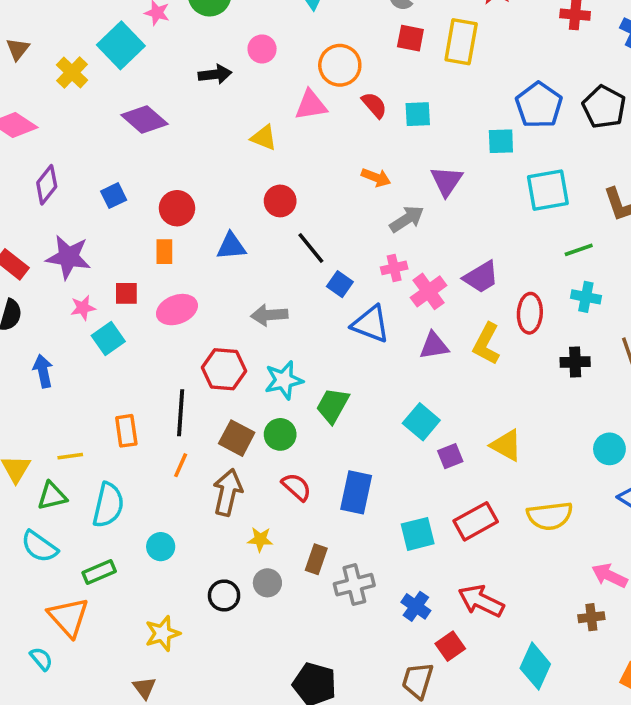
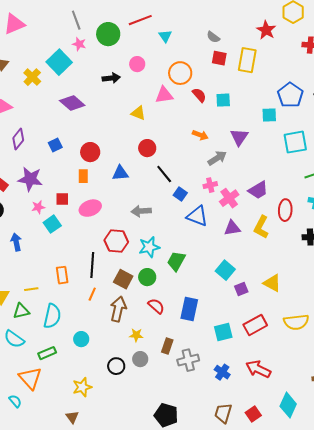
red square: (450, 646) -> (253, 414), moved

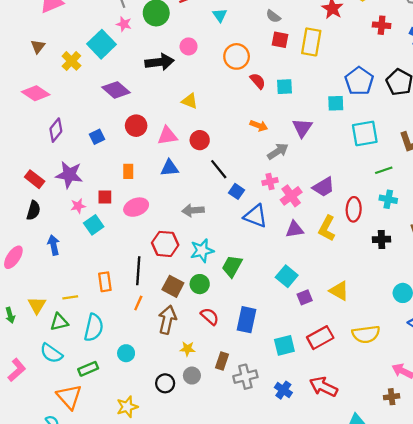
black arrow: (111, 78) -> (160, 62), size x1.4
pink triangle: (164, 95) -> (167, 136), moved
red circle: (90, 152) -> (136, 126), moved

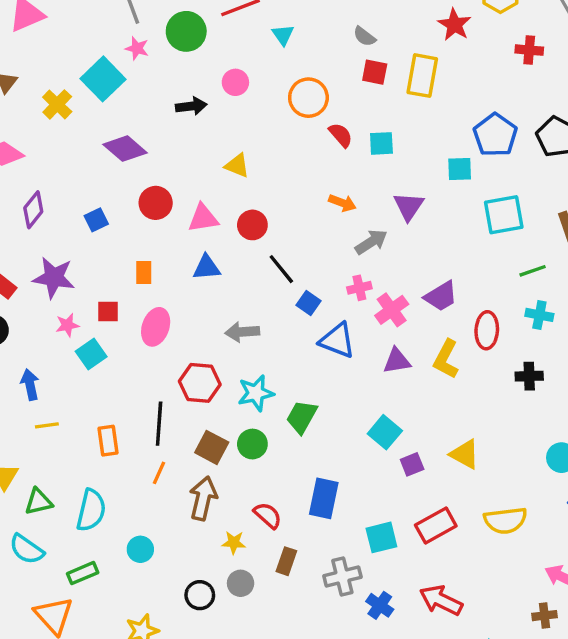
black arrow: (160, 62) -> (191, 106), size x0.7
pink ellipse: (136, 207) -> (156, 327), turned -50
yellow line: (70, 297) -> (47, 425), moved
red semicircle: (210, 316) -> (268, 515), moved
gray cross: (245, 377) -> (342, 576), moved

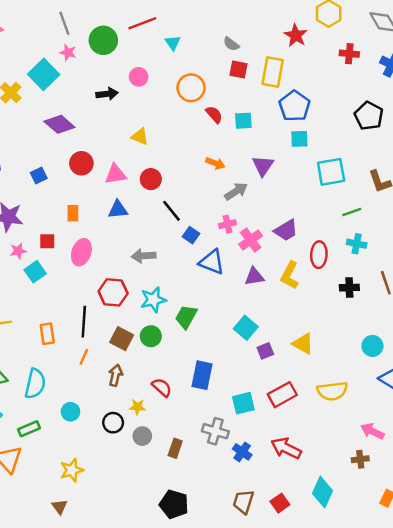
blue pentagon: (495, 135) -> (295, 106), moved
brown arrow: (203, 498) -> (116, 375), size x0.7
brown rectangle: (286, 561) -> (175, 448), moved
gray cross: (342, 576) -> (215, 431), turned 30
black circle: (200, 595) -> (113, 423), moved

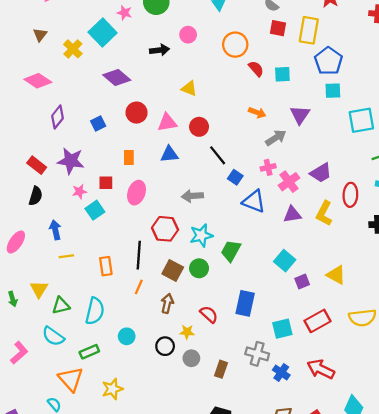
yellow star: (72, 470) -> (112, 389), moved

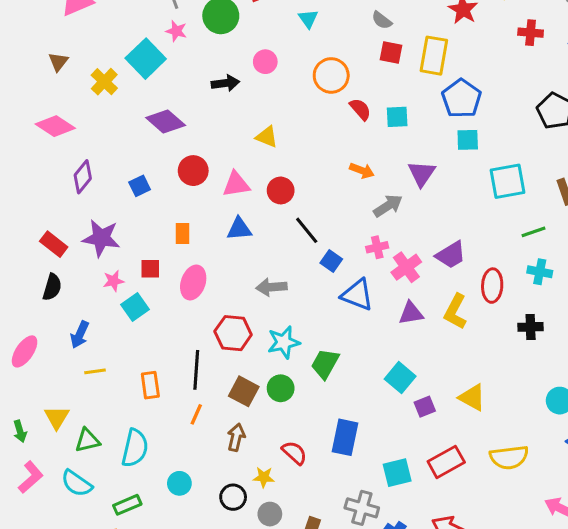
blue arrow: (55, 230) -> (80, 335), turned -144
pink L-shape: (19, 353) -> (31, 477), moved

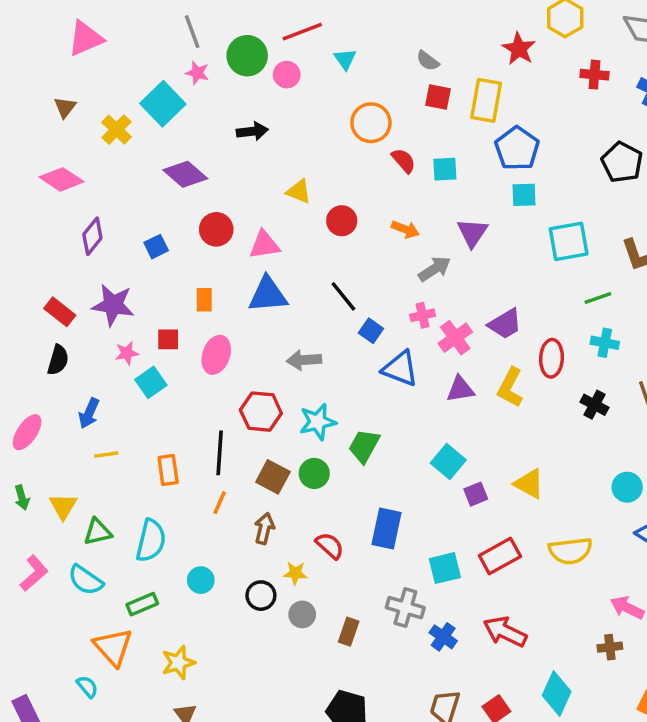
pink circle: (265, 62) -> (287, 75), moved
red circle: (281, 190) -> (342, 221), moved
blue triangle: (239, 229) -> (268, 295), size x1.4
black cross: (531, 327) -> (594, 405), turned 30
green arrow: (20, 431) -> (22, 498), moved

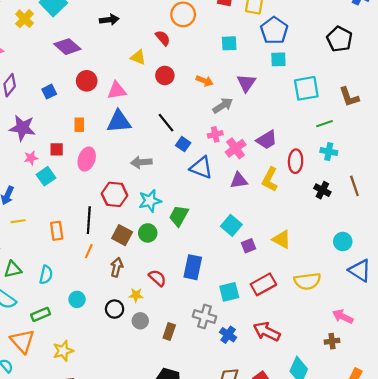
red semicircle: (404, 161) -> (163, 38), moved
cyan semicircle: (151, 541) -> (46, 275), size x0.7

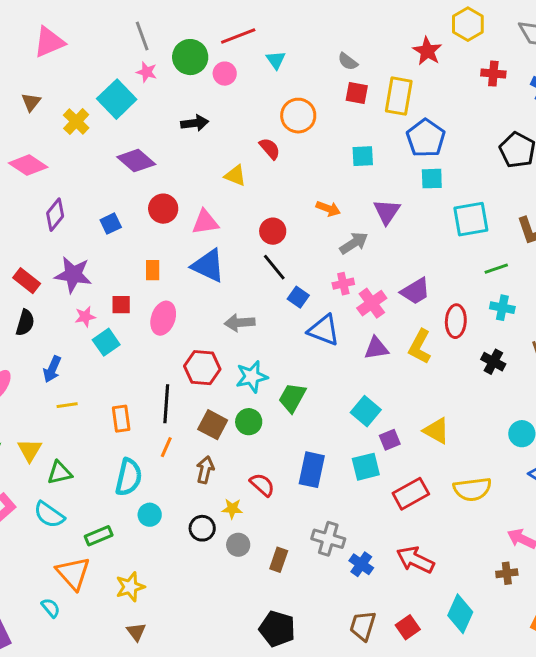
red circle: (165, 75) -> (273, 231), moved
blue triangle: (119, 122) -> (208, 266), turned 30
cyan semicircle: (46, 275) -> (129, 477), moved, size x1.4
cyan square: (229, 292) -> (366, 467), moved

